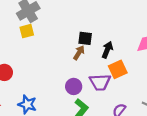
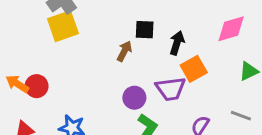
yellow square: (27, 31) -> (63, 26), size x1.5
brown arrow: (79, 53) -> (124, 51), moved

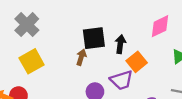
yellow square: (63, 26) -> (32, 61), moved
black square: (145, 30) -> (94, 38), size x1.5

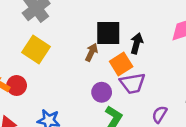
yellow square: (32, 61) -> (36, 49), turned -35
orange square: (137, 62) -> (121, 64), moved

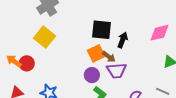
brown arrow: (91, 52) -> (109, 57), moved, turned 96
orange square: (121, 64) -> (96, 53), moved

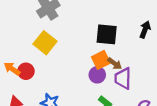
black arrow: (123, 40) -> (145, 29), moved
purple trapezoid: (116, 70) -> (123, 78), turned 95
purple circle: (92, 75) -> (97, 75), moved

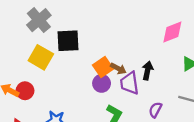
black arrow: (145, 29) -> (148, 71), moved
black square: (107, 34) -> (68, 41), moved

